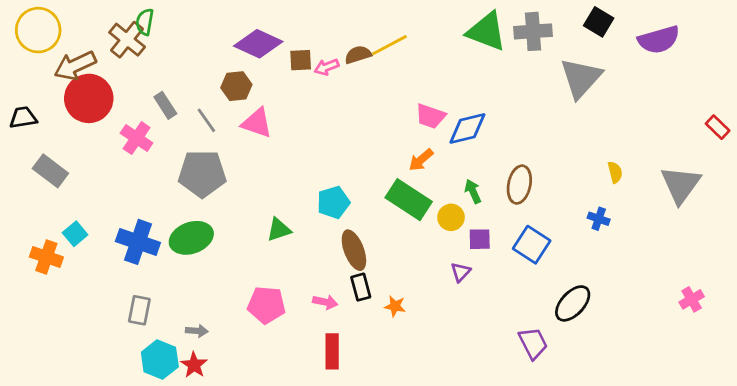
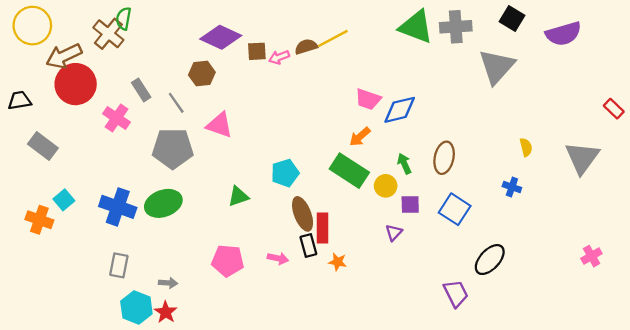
pink triangle: (257, 123) -> (219, 125), moved
red rectangle: (332, 351) -> (322, 228), moved

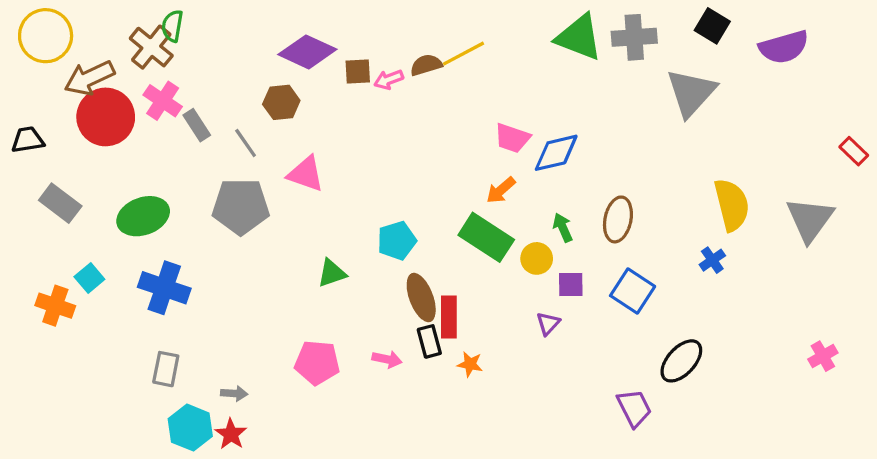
pink cross: (117, 118) -> (163, 101), moved
yellow semicircle: (526, 147) -> (732, 205), size x2.0
blue cross: (512, 187) -> (712, 260), turned 36
green ellipse: (163, 203) -> (143, 216), moved

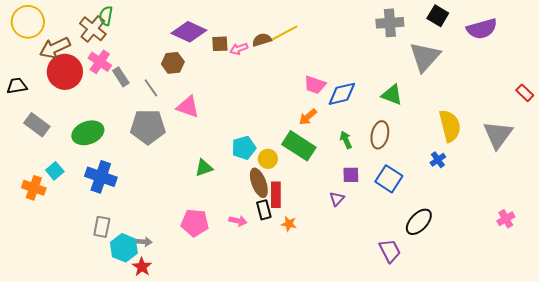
green triangle: (579, 37) -> (392, 95), moved, size x0.7
yellow circle: (537, 258) -> (268, 159), moved
cyan hexagon: (190, 428) -> (124, 248), moved

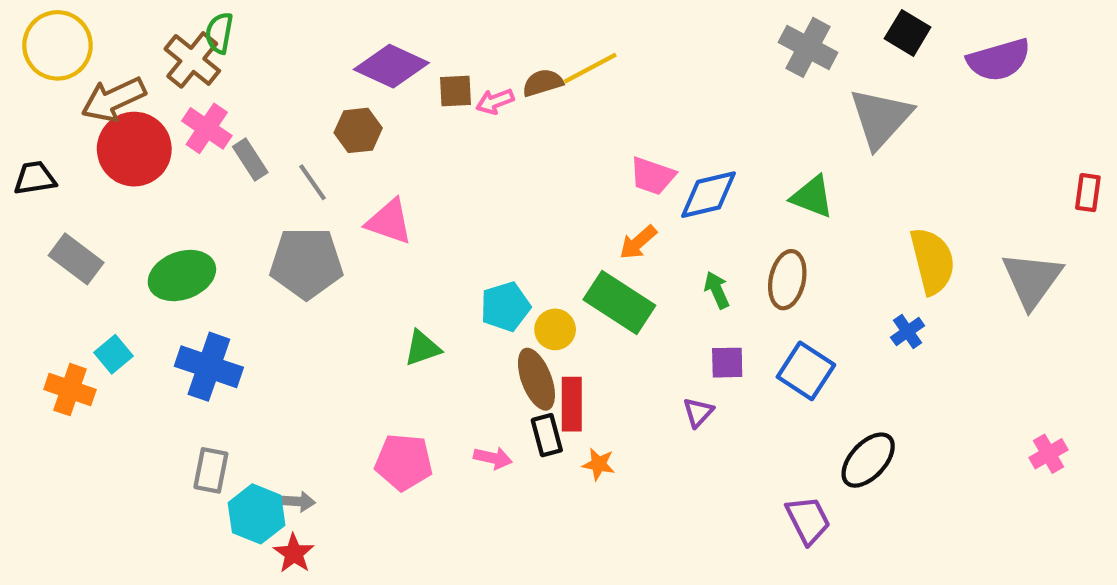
gray cross: (390, 23) -> (808, 47), turned 32
red rectangle: (525, 93) -> (1088, 193), turned 54

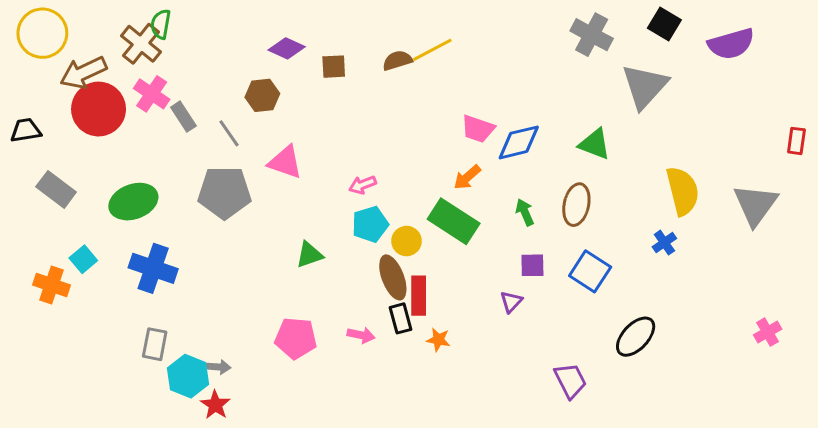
purple diamond: (391, 66) -> (287, 48), size x0.7
pink arrow: (495, 101) -> (363, 185), moved
purple trapezoid: (808, 520) -> (570, 381), moved

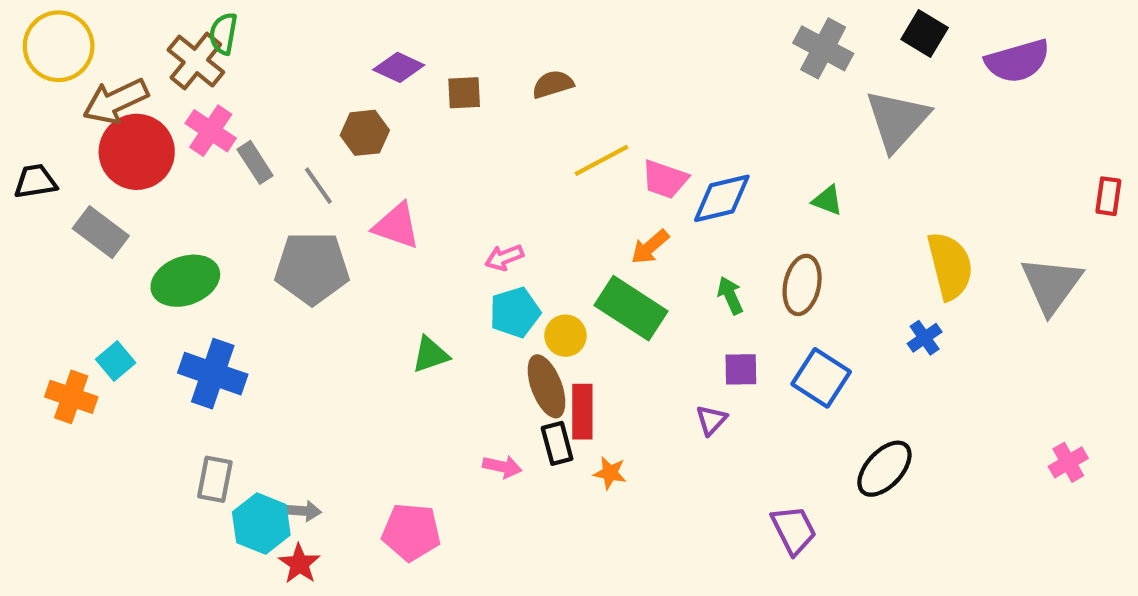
yellow line: (432, 50) -> (601, 160), moved
green triangle: (595, 144) -> (827, 200), size x0.7
gray rectangle: (56, 189) -> (101, 232), moved
pink pentagon: (296, 338) -> (411, 532), moved

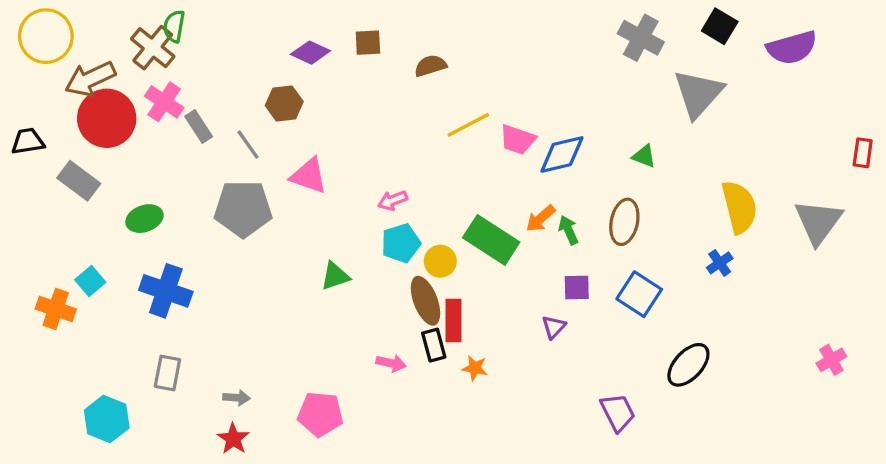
brown square: (464, 93) -> (368, 43), moved
orange arrow: (650, 247) -> (541, 219), moved
green ellipse: (185, 281) -> (144, 219), size x0.7
cyan hexagon: (261, 524) -> (107, 419), moved

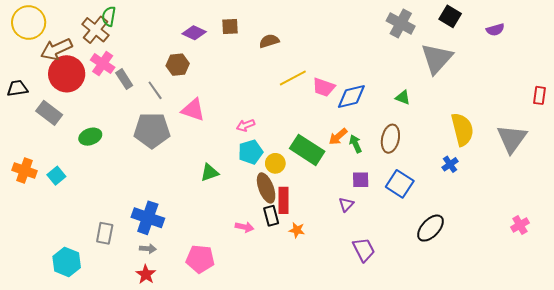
purple semicircle: (792, 48) -> (495, 30), size x0.6
blue cross: (166, 291) -> (148, 218), moved
orange cross: (56, 309) -> (24, 171), moved
purple trapezoid: (618, 412) -> (364, 250), moved

